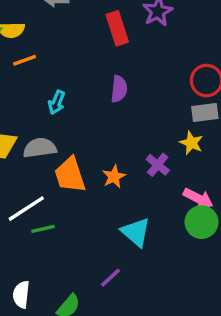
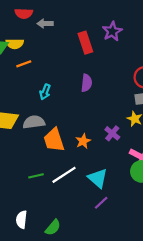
white line: (26, 209) -> (64, 175), moved
purple line: (111, 278) -> (101, 203), moved

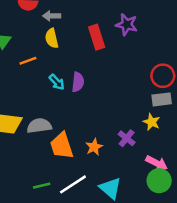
purple star: (112, 31) -> (127, 25), turned -30
yellow semicircle: (15, 44) -> (52, 38), moved, turned 78
purple semicircle: (86, 83) -> (78, 82), moved
cyan arrow: (45, 92) -> (57, 82), moved, turned -64

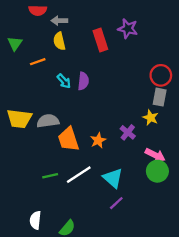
gray rectangle: (162, 99) -> (160, 97), turned -72

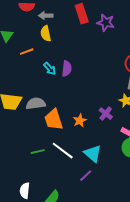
red rectangle: (100, 40) -> (82, 14), moved
white line: (79, 175) -> (63, 151), turned 70
purple line: (116, 203) -> (86, 176), moved

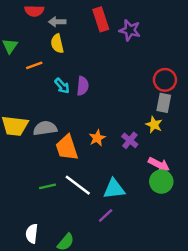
orange star: (80, 121) -> (97, 138), moved
cyan triangle: (93, 154) -> (114, 189), turned -48

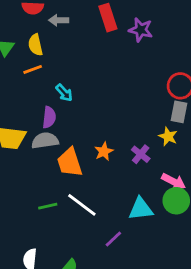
yellow semicircle: (57, 44) -> (35, 45), moved
purple semicircle: (83, 86) -> (49, 117), moved
cyan triangle: (114, 189) -> (141, 209), moved

